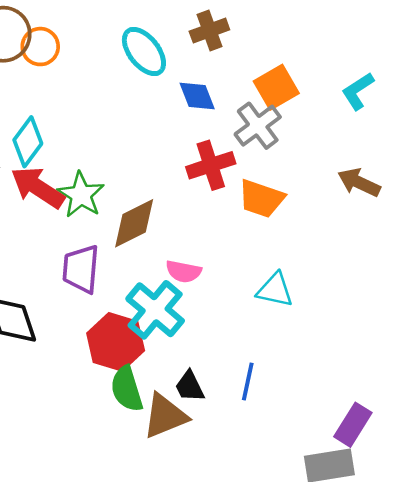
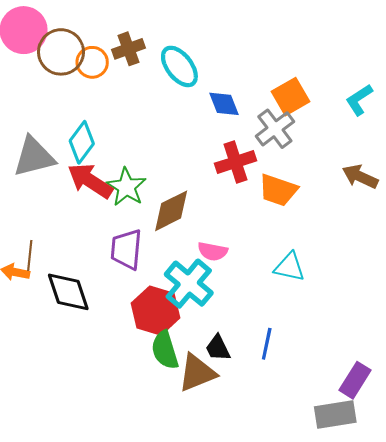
brown cross: (209, 30) -> (128, 49), moved

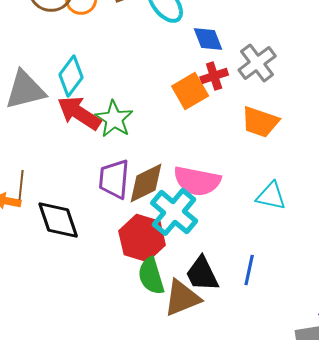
orange square: (291, 97) -> (190, 91), moved
red cross: (235, 162) -> (214, 76), moved, size x0.7
brown diamond: (171, 211) -> (146, 183), moved
pink semicircle: (213, 251) -> (197, 181), size x1.6
black trapezoid: (218, 348) -> (202, 274), size x1.4

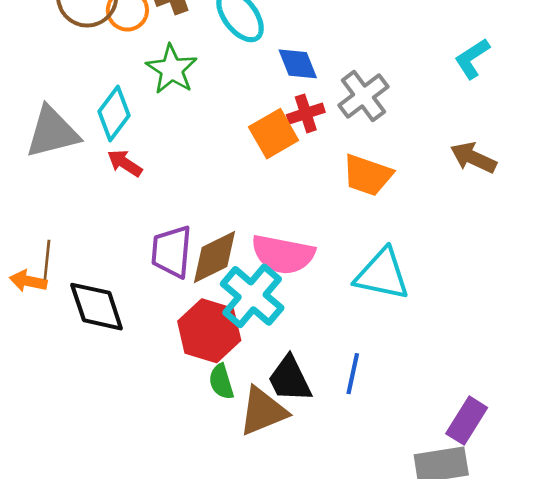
red arrow: (79, 113) -> (125, 163), size x0.6
green star: (114, 119) -> (172, 69), moved
cyan triangle: (271, 196) -> (382, 274), size x1.4
green semicircle: (151, 276) -> (221, 382), size x0.7

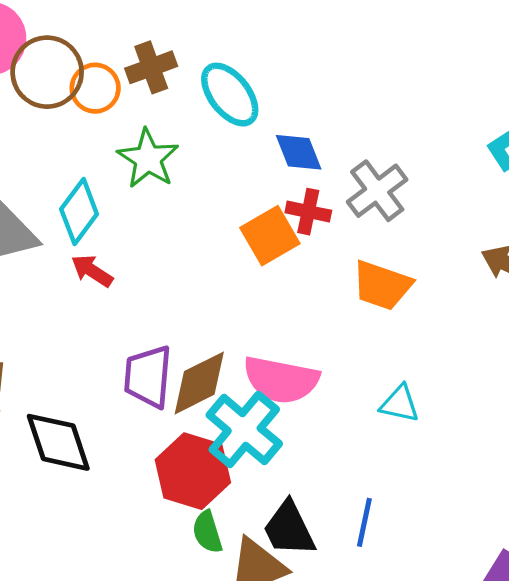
red cross: (306, 113) -> (308, 212), turned 30
cyan triangle: (382, 274) -> (400, 404), size x0.6

